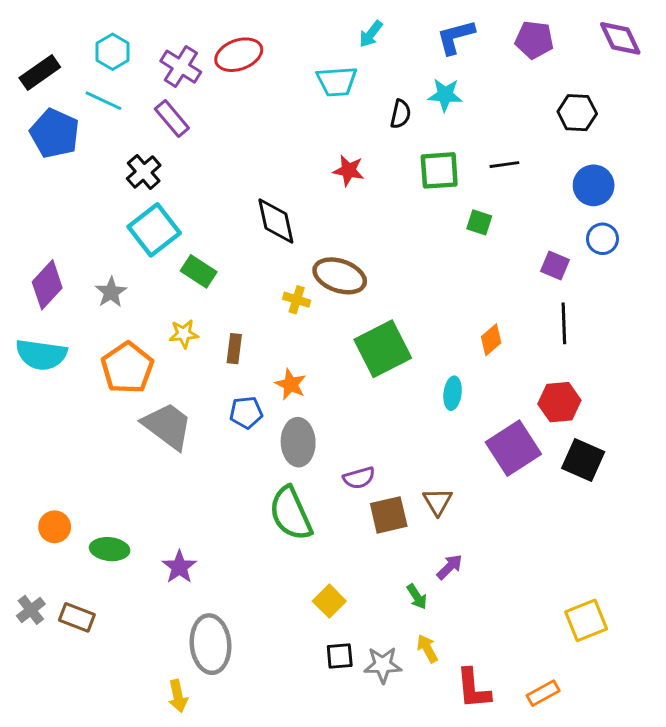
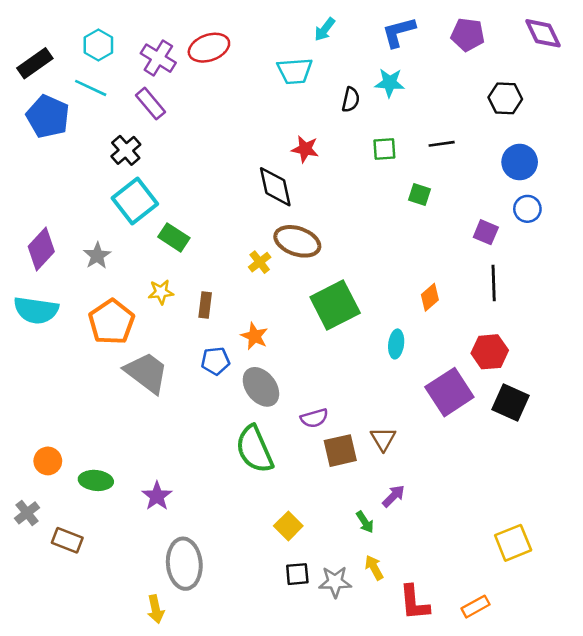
green square: (439, 170) -> (384, 149), size x0.7
black diamond: (276, 221) -> (275, 187), moved
yellow cross: (297, 300) -> (260, 262), turned 35
gray ellipse: (298, 442) -> (261, 387), turned -36
gray cross: (31, 610) -> (27, 513), moved

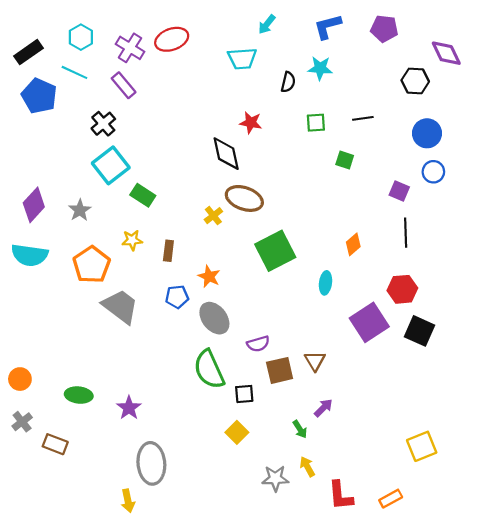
purple diamond: (543, 33) -> (446, 53), moved
orange circle: (48, 461) -> (20, 379), moved
black square: (297, 574) -> (244, 394), moved

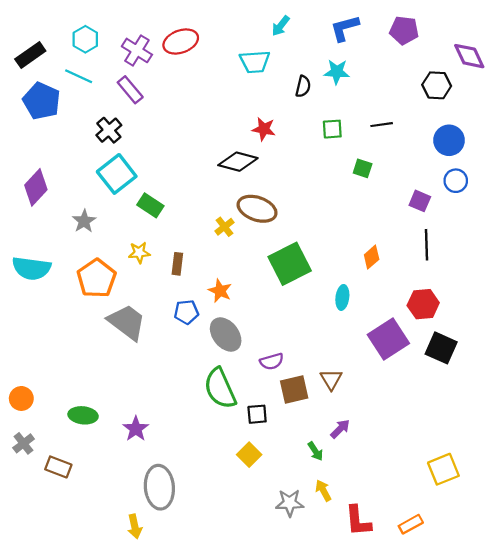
black diamond: (226, 154) -> (238, 162), turned -63
purple diamond: (34, 205) -> (36, 187), moved

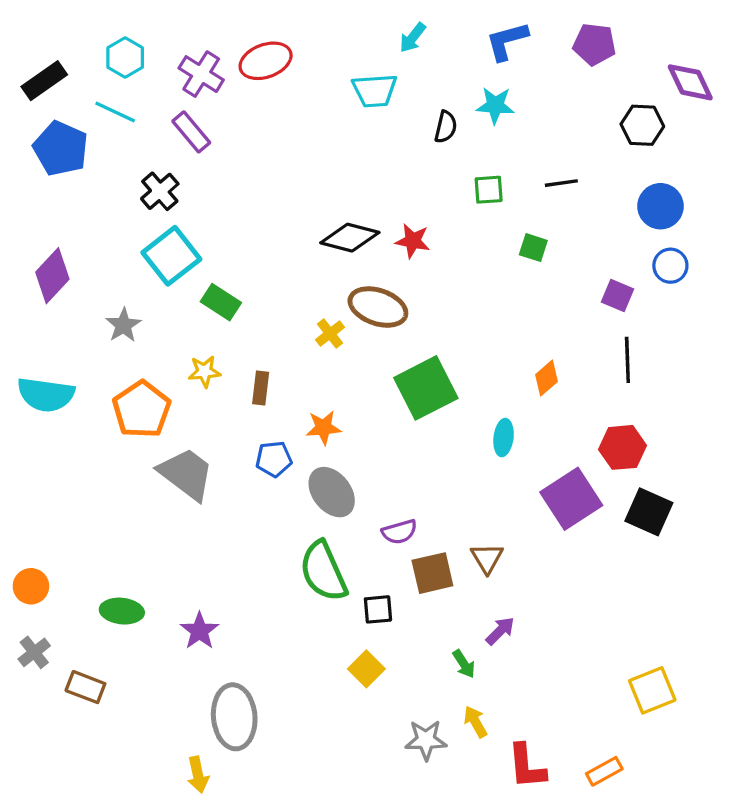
red star: (264, 129) -> (413, 241), moved
orange star: (220, 291) -> (323, 428), turned -30

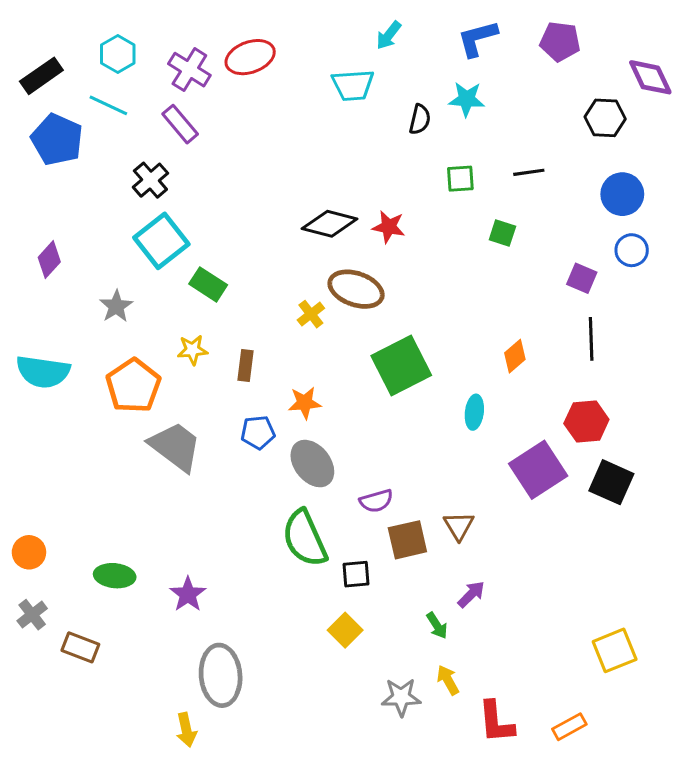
purple diamond: (52, 276) -> (49, 260), size x0.7

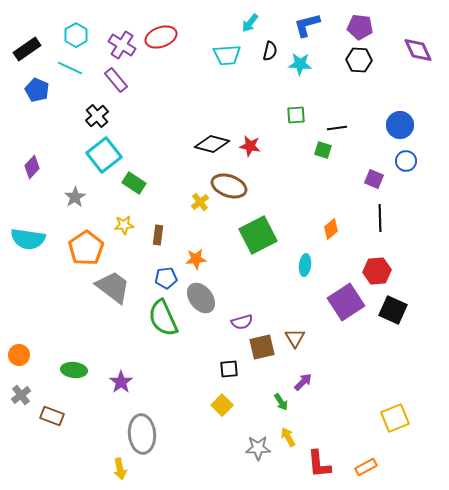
black hexagon: (605, 118) -> (359, 60), moved
black semicircle: (420, 119) -> (270, 51), moved
blue pentagon: (57, 140) -> (37, 90), size x0.7
black line: (529, 172) -> (337, 128), moved
green semicircle: (305, 538) -> (163, 318), moved

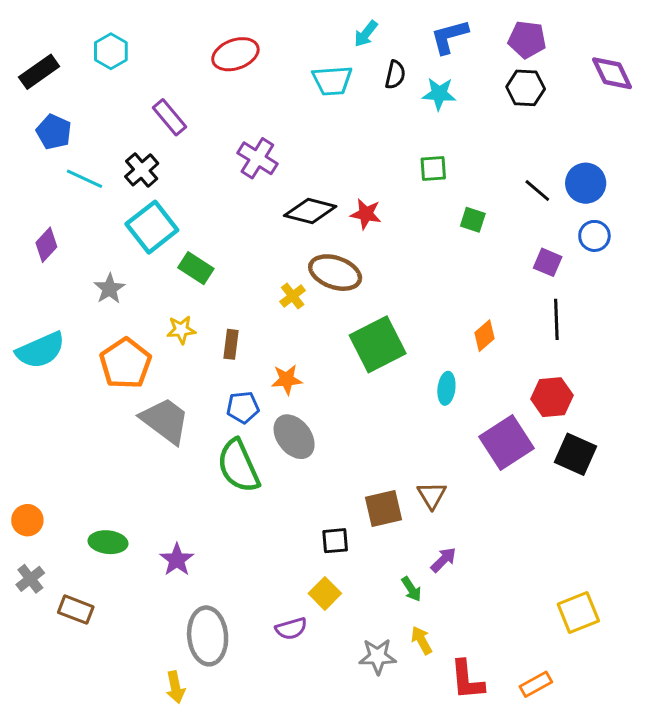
purple cross: (122, 45) -> (257, 158), moved
cyan line: (70, 68) -> (85, 179), moved
black line: (337, 128) -> (537, 190), moved, turned 48
cyan semicircle: (28, 239) -> (41, 350), turned -32
purple semicircle: (242, 322) -> (291, 629), moved

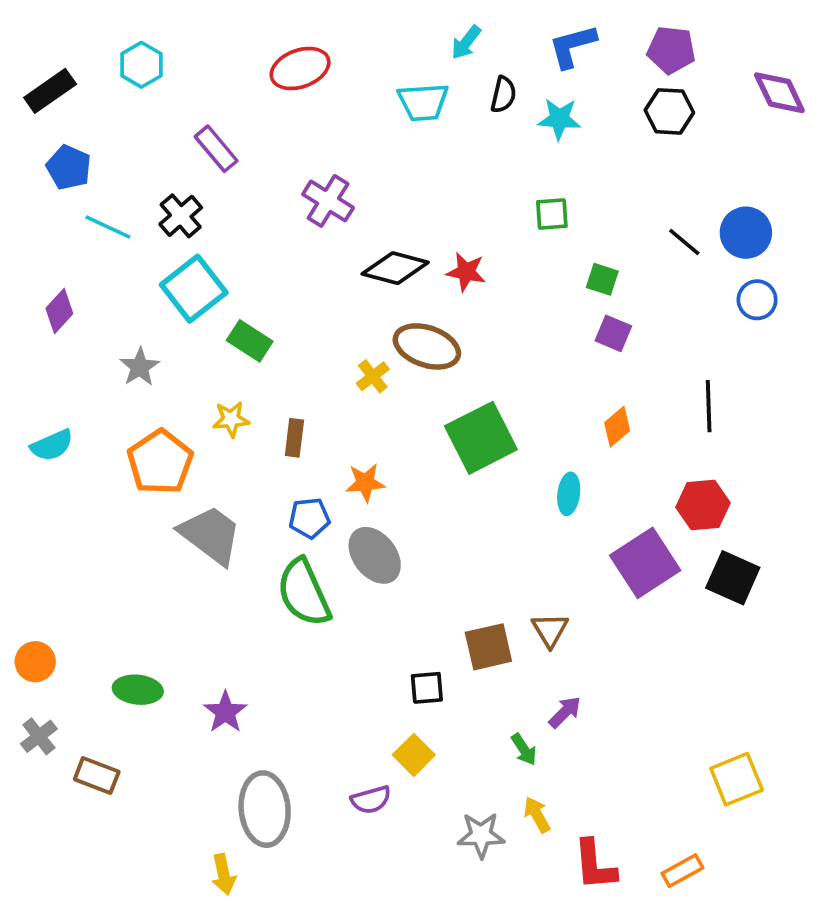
purple square: (548, 262) -> (613, 333), moved
cyan semicircle: (41, 350) -> (52, 445), size x0.7

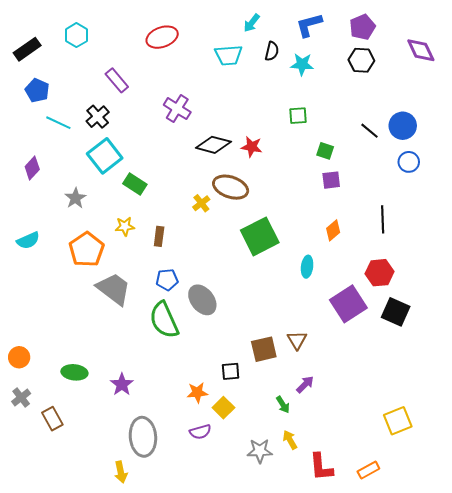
purple pentagon: (671, 50) -> (362, 27), turned -30
purple square: (613, 333) -> (331, 180), turned -30
orange star: (365, 483) -> (197, 392), moved
brown rectangle: (97, 775) -> (52, 419), turned 40

